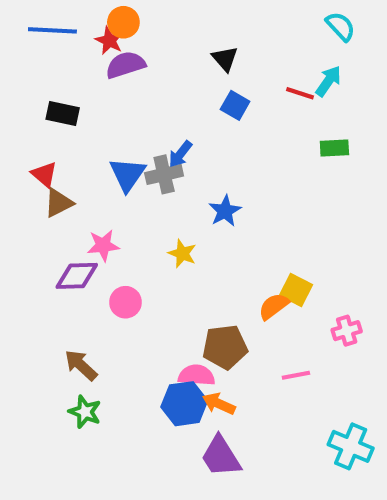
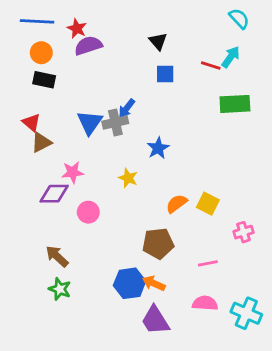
orange circle: (123, 22) -> (41, 53), moved
blue square: (235, 105) -> (165, 74), turned -30
green rectangle: (334, 148) -> (235, 104), size x1.5
orange semicircle: (274, 306) -> (177, 204), moved
pink semicircle: (197, 375) -> (205, 303), moved

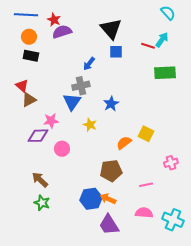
black triangle: (158, 41) -> (111, 29), size x1.6
blue arrow: (127, 108) -> (89, 64), moved
blue triangle: (90, 122) -> (72, 102), moved
yellow square: (208, 204) -> (146, 134), moved

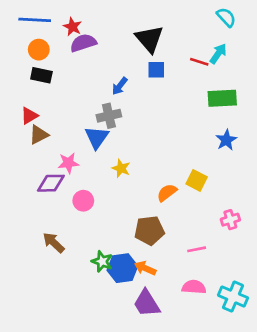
red triangle: (22, 86) -> (29, 116), turned 48
blue star: (111, 104) -> (226, 140), moved
green star: (42, 203) -> (102, 261), moved

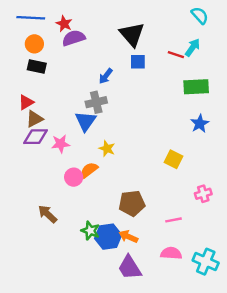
purple diamond: (51, 183) -> (36, 137), moved
orange semicircle: (167, 193) -> (89, 170), moved

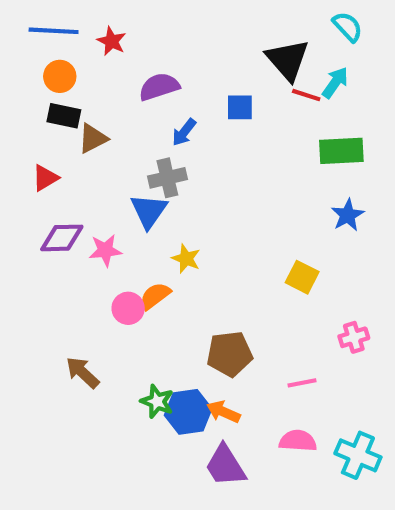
black triangle: (132, 34) -> (288, 60), moved
purple semicircle: (74, 38) -> (159, 87), moved
brown triangle: (34, 119) -> (93, 139), moved

